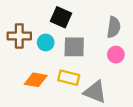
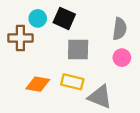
cyan circle: (46, 42) -> (38, 18), moved

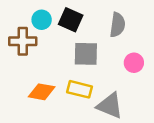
gray semicircle: (120, 29) -> (117, 25), moved

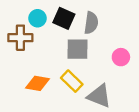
gray semicircle: (117, 25) -> (91, 23), moved
yellow rectangle: (80, 89) -> (72, 81), turned 30

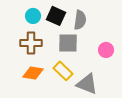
brown cross: (20, 38) -> (31, 43), moved

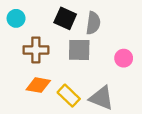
cyan circle: (33, 16) -> (16, 18), moved
yellow rectangle: (63, 71) -> (69, 96), moved

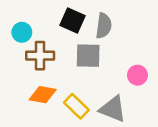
cyan circle: (16, 18) -> (22, 32), moved
pink circle: (124, 58) -> (137, 75), moved

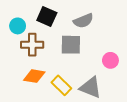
black square: (73, 21) -> (47, 17), moved
gray semicircle: (104, 26) -> (83, 21), turned 60

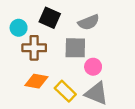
pink circle: (110, 60) -> (93, 67), moved

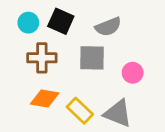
cyan circle: (19, 28) -> (28, 23), moved
pink circle: (93, 67) -> (133, 73), moved

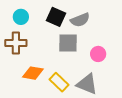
black square: (61, 21) -> (56, 17), moved
brown cross: (42, 58) -> (16, 43), moved

